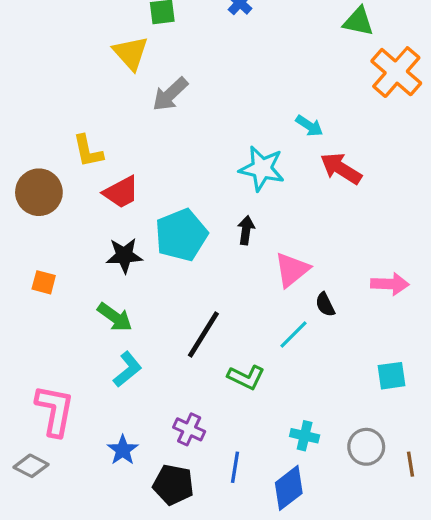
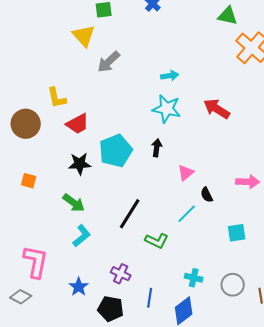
cyan arrow: (309, 126) -> (170, 76), moved, turned -42
pink triangle: (292, 270) -> (186, 173), size x0.7
cyan square: (392, 376) -> (237, 233), moved

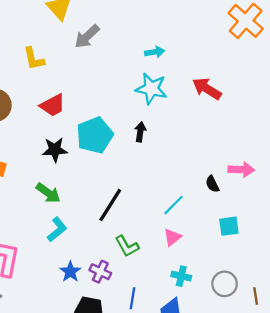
yellow L-shape: (57, 98) -> (34, 59), moved
pink triangle: (186, 173) -> (172, 237), moved
black semicircle: (207, 195) -> (212, 184), moved
green L-shape: (157, 241) -> (127, 246), moved, turned 35
blue star: (79, 287) -> (70, 272), moved

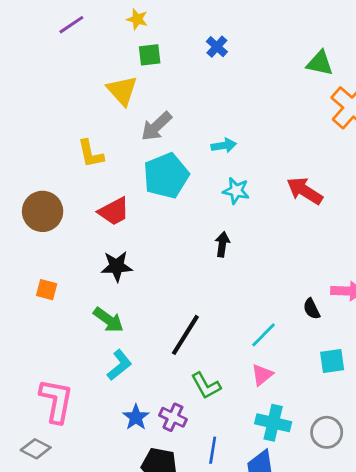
cyan arrow: (155, 52) -> (224, 145), moved
cyan star: (151, 89) -> (236, 191), size x0.7
cyan pentagon: (95, 135) -> (166, 176), moved
cyan cross: (181, 276) -> (273, 423), size x1.4

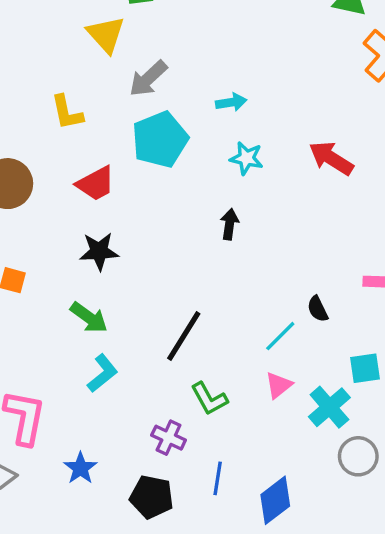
black semicircle: (312, 309) -> (318, 309), moved
blue star: (136, 417) -> (80, 468), moved
cyan cross: (273, 423) -> (329, 407), moved, turned 36

